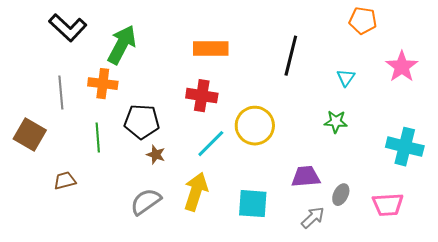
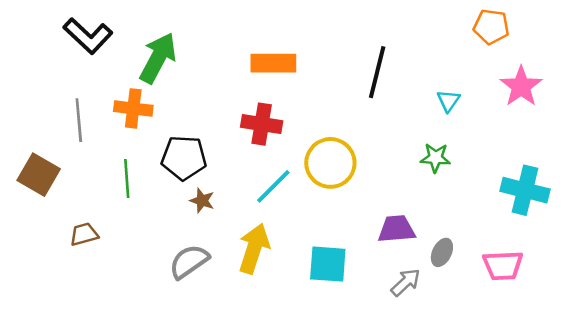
orange pentagon: (363, 21) -> (491, 27), moved

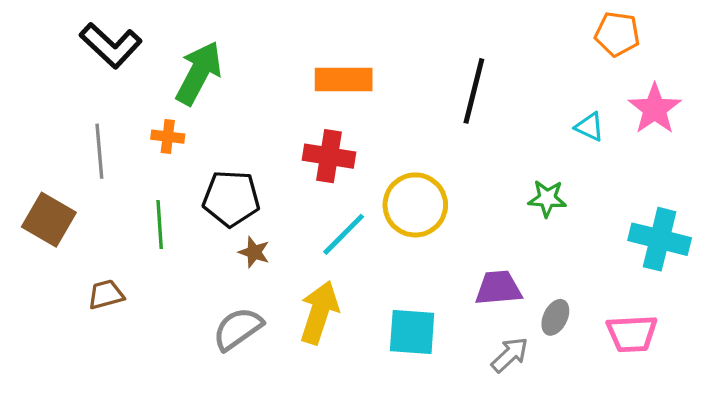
cyan triangle: (448, 101) -> (590, 127), moved, turned -40
orange cross: (133, 108) -> (168, 137), size x0.7

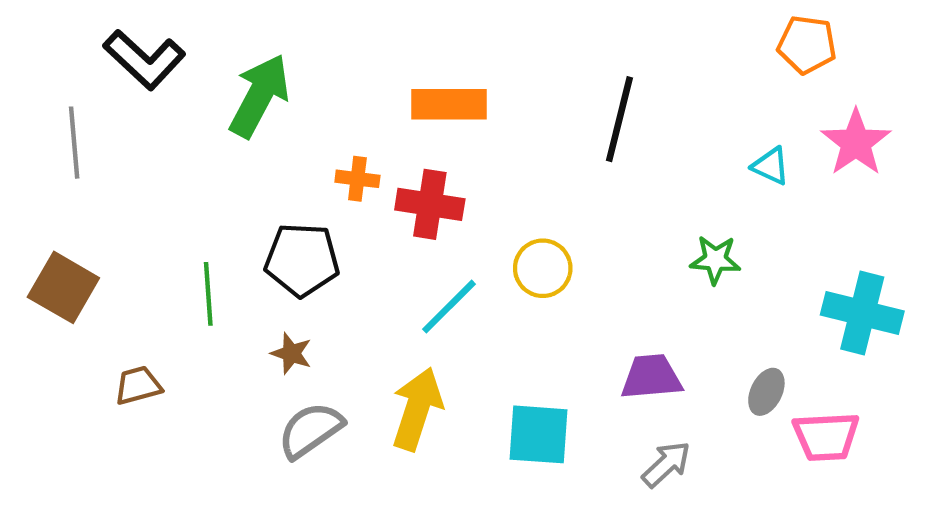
orange cross: (168, 137) -> (357, 179), moved
gray line: (99, 151) -> (74, 143), moved
yellow circle: (415, 205) -> (543, 268), size x0.7
brown star: (254, 252) -> (291, 353), moved
gray ellipse: (555, 317) -> (766, 392), moved

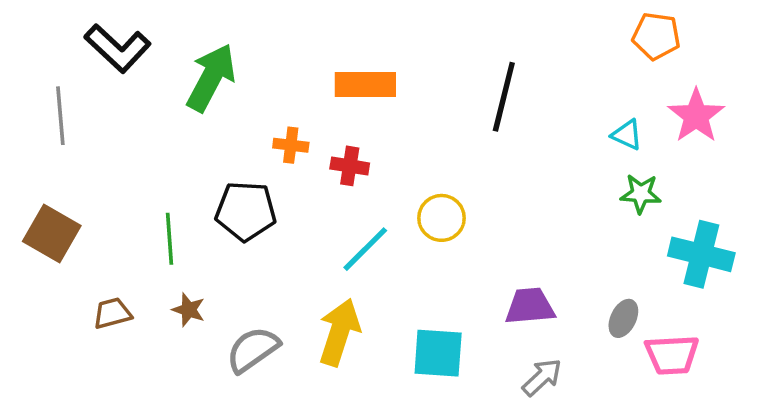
red cross: (430, 204) -> (350, 166), size x0.7
green star: (715, 260) -> (641, 194), moved
brown star: (291, 353) -> (189, 310), moved

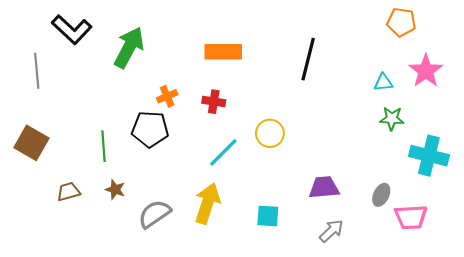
cyan triangle: (627, 135) -> (383, 82), turned -30
orange cross: (291, 145) -> (167, 96), moved, turned -30
cyan square: (438, 353) -> (268, 216), size x0.7

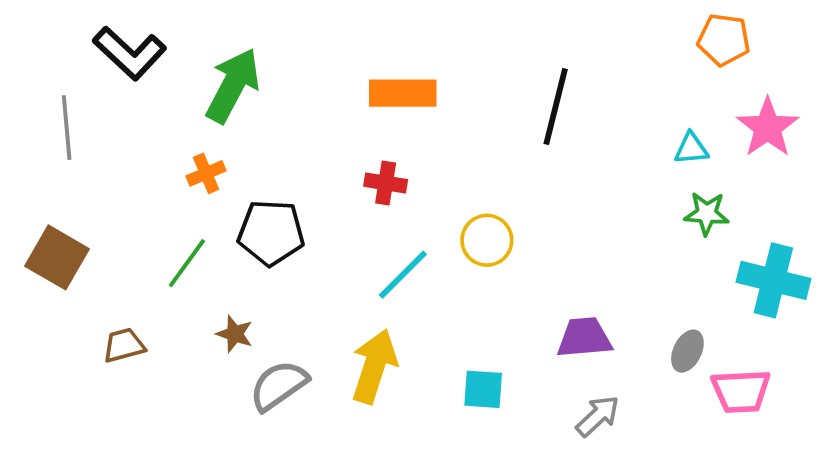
orange cross: (167, 96) -> (206, 173), moved
green line: (104, 146) -> (187, 263), turned 40
brown star: (115, 190) -> (235, 334), moved

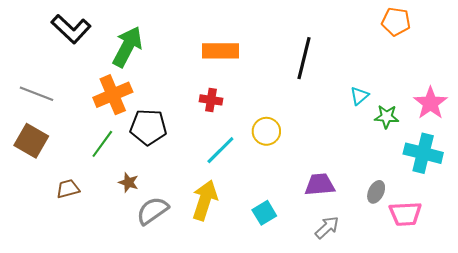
gray line: (67, 128) -> (37, 94), moved, turned -64
pink star: (768, 128) -> (430, 103), moved
cyan triangle: (691, 149) -> (359, 96), moved, turned -36
orange cross: (206, 173) -> (113, 95), size x1.8
cyan square: (483, 389) -> (264, 213), turned -35

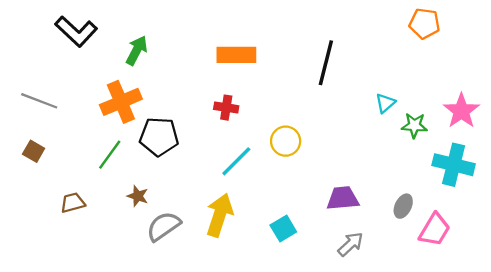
green arrow: (127, 47) -> (137, 50), size x0.7
brown square: (31, 141) -> (34, 151), size x0.6
pink trapezoid: (405, 214) -> (435, 230), turned -56

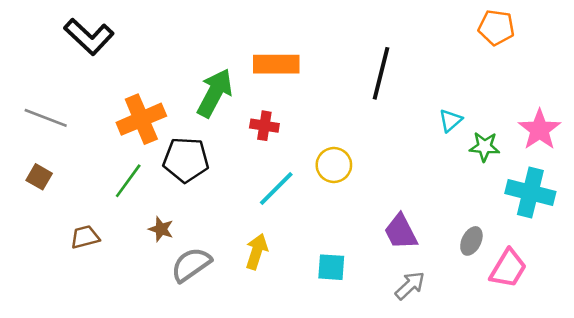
green arrow: (137, 50) -> (215, 93), moved, size x1.4
purple trapezoid: (343, 198) -> (401, 232), turned -112
yellow arrow: (220, 215) -> (257, 251), size x0.7
cyan square: (283, 228) -> (331, 267), turned 35

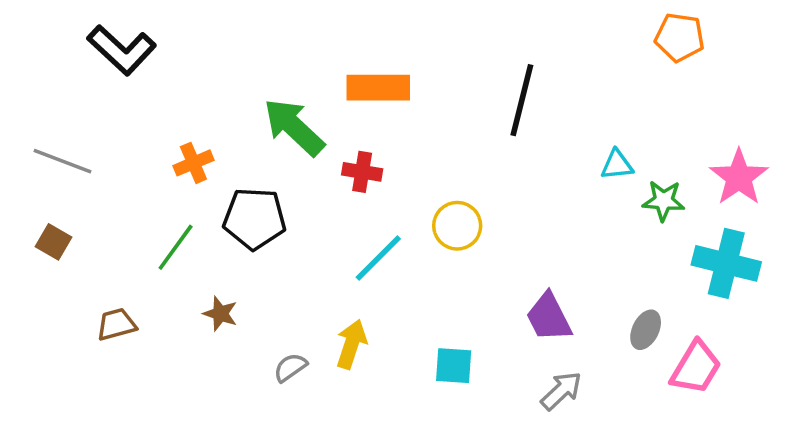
green arrow: (215, 93) -> (294, 127), turned -75
orange cross: (141, 119) -> (193, 163), size x0.6
cyan triangle: (450, 120) -> (617, 165), turned 35
gray semicircle: (191, 265) -> (290, 367), moved, size x0.6

